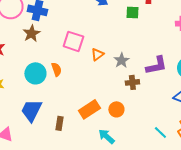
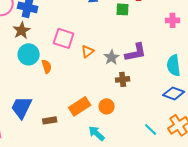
purple L-shape: (156, 65) -> (136, 52), moved
cyan circle: (35, 73) -> (29, 54), moved
brown rectangle: (59, 123) -> (50, 120), turned 72

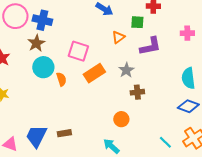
orange triangle: (88, 51) -> (118, 37), moved
purple L-shape: (136, 52) -> (150, 46), moved
orange rectangle: (80, 106) -> (94, 73), moved
blue trapezoid: (22, 107) -> (36, 136), moved

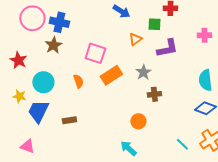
cyan circle: (43, 67) -> (43, 82), moved
brown rectangle: (64, 133) -> (69, 120), moved
blue trapezoid: (36, 136) -> (38, 111), moved

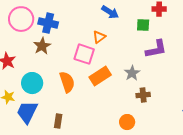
orange triangle: (135, 39) -> (99, 37), moved
orange semicircle: (78, 81) -> (67, 82), size x1.5
brown rectangle: (69, 120) -> (58, 121), turned -72

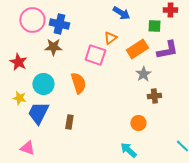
brown star: (42, 46) -> (53, 47), turned 30
orange rectangle: (100, 76) -> (137, 49), moved

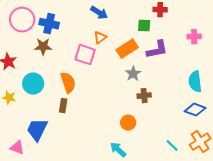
blue arrow: (121, 13) -> (99, 13), moved
blue trapezoid: (38, 113) -> (37, 130), moved
brown rectangle: (69, 122) -> (63, 106), moved

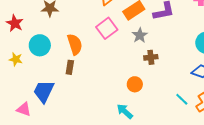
pink square: (85, 55) -> (107, 28), moved, turned 35
cyan line: (172, 146) -> (182, 99), moved

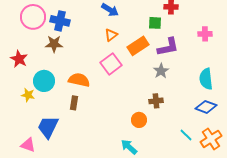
gray star: (140, 35) -> (161, 71), moved
orange semicircle: (75, 44) -> (79, 80), turned -60
brown cross: (151, 57) -> (156, 101), moved
yellow star: (16, 59) -> (28, 95), moved

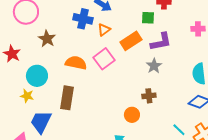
blue cross: (60, 21) -> (83, 19), moved
brown star: (54, 44) -> (47, 39), turned 30
orange semicircle: (79, 80) -> (76, 63), moved
yellow star: (28, 95) -> (27, 96), moved
brown rectangle: (74, 103) -> (67, 98), size x1.6

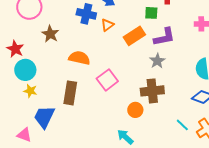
pink square: (104, 59) -> (107, 80), moved
cyan circle: (37, 76) -> (25, 70), moved
brown cross: (149, 96) -> (152, 91), size x1.6

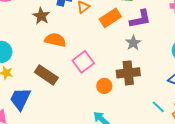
brown star: (50, 34) -> (41, 16), moved
brown rectangle: (70, 93) -> (46, 75), turned -65
orange circle: (135, 110) -> (104, 86), moved

